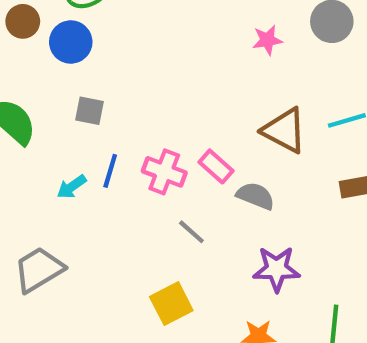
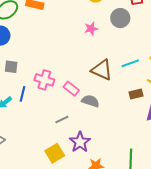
pink cross: (164, 172) -> (44, 80), moved
gray line: (191, 232) -> (62, 119), turned -64
purple star: (276, 269) -> (80, 142), moved, turned -30

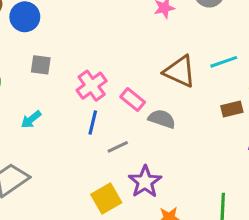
pink cross: (44, 80) -> (92, 86), turned 36
blue line: (23, 94) -> (93, 123), moved

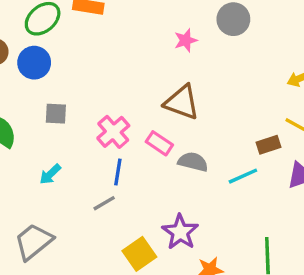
cyan line: (224, 62) -> (243, 176), moved
brown triangle: (180, 71) -> (182, 102), moved
gray line: (118, 147) -> (104, 203), moved

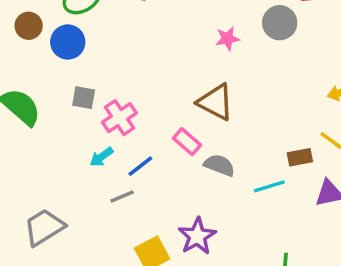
pink cross: (113, 132) -> (119, 118), moved
blue line: (118, 172) -> (140, 166), turned 36
cyan arrow: (50, 174) -> (101, 157), moved

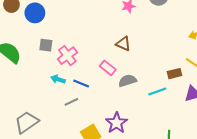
brown triangle: (216, 102) -> (123, 44), size x0.7
cyan arrow: (101, 157) -> (58, 79), turned 56
gray semicircle: (219, 165) -> (127, 81), turned -36
blue line: (140, 166) -> (81, 83), turned 63

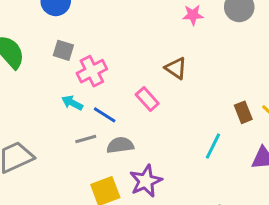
brown rectangle: (174, 74) -> (243, 112), moved, turned 72
gray semicircle: (127, 81) -> (120, 145), moved
cyan line: (157, 92) -> (213, 146), turned -54

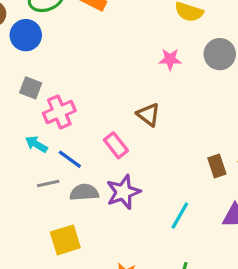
cyan line: (213, 146) -> (180, 216), moved
purple star: (146, 181) -> (123, 192), moved

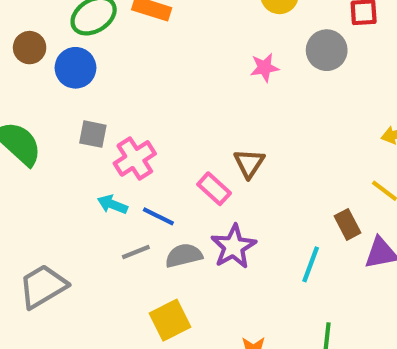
brown triangle: (148, 115) -> (249, 163), moved, turned 35
brown rectangle: (217, 166) -> (347, 224), moved

